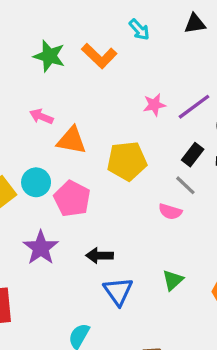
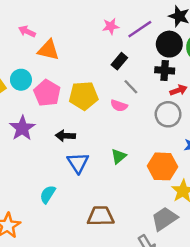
black rectangle: (193, 155) -> (119, 61), moved
yellow pentagon: (127, 161) -> (84, 96), moved

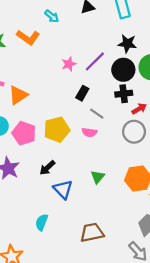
orange triangle: (48, 50) -> (18, 95), turned -36
black arrow: (65, 136) -> (47, 168), turned -35

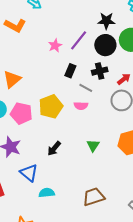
black cross: (124, 94) -> (100, 71), moved
black arrow: (47, 168) -> (54, 148), moved
blue triangle: (63, 189) -> (29, 173), moved
cyan semicircle: (42, 222) -> (47, 193), turned 70

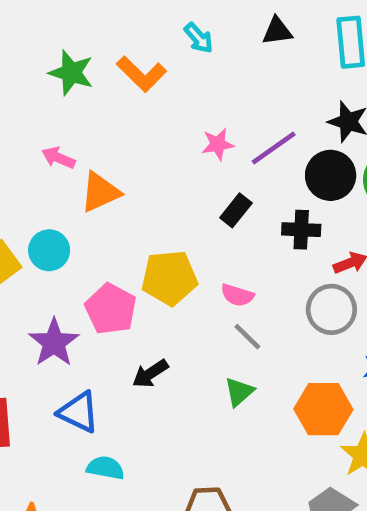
gray line: (86, 88) -> (247, 337), moved
pink pentagon: (21, 113) -> (111, 309), moved
blue triangle: (29, 173) -> (79, 412), turned -30

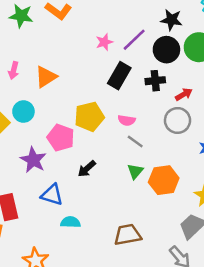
pink arrow: (58, 158) -> (14, 70), moved, turned -91
black rectangle: (236, 210) -> (119, 76), size x1.5
orange hexagon: (323, 409) -> (164, 180), moved

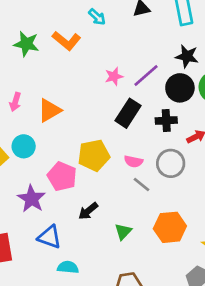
gray circle: (177, 120) -> (171, 163), moved
green triangle: (135, 171) -> (123, 232), moved

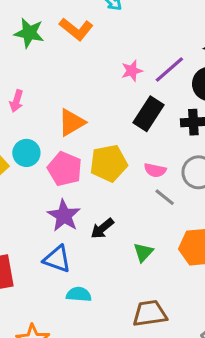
orange triangle: (49, 110) -> (72, 122), moved
pink pentagon: (62, 176) -> (65, 169), moved
purple star: (32, 199) -> (64, 216), moved

